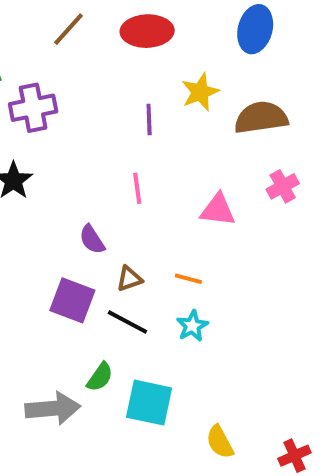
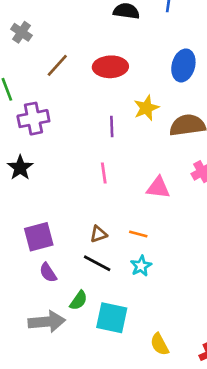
purple semicircle: (92, 239) -> (48, 273), moved
purple square: (72, 300) -> (39, 237), moved, turned -36

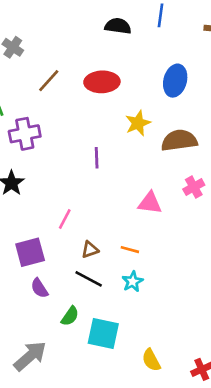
purple line: (112, 127) -> (97, 158), moved
pink line: (104, 173) -> (65, 219), moved, turned 36
gray arrow: (47, 322) -> (30, 356), moved, turned -36

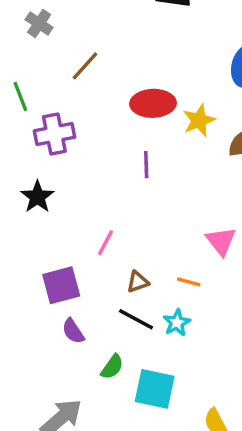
red ellipse: (102, 82) -> (153, 103), moved
pink triangle: (150, 203) -> (221, 241), moved, turned 45
cyan star: (133, 282) -> (177, 323), moved

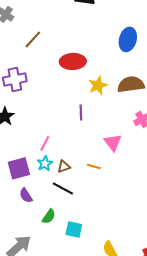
yellow star: (199, 120) -> (98, 85), moved
purple line: (146, 165) -> (81, 112), moved
cyan star: (177, 323) -> (45, 163), moved
cyan square: (155, 389) -> (74, 229), size x0.7

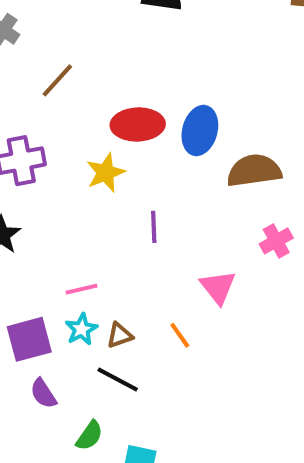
blue ellipse: (128, 39) -> (200, 131), moved
yellow star: (98, 85) -> (106, 173), moved
pink line: (45, 143) -> (81, 289), turned 49
orange line: (94, 166) -> (180, 335), turned 40

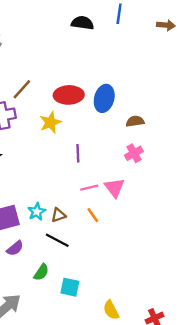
brown line: (57, 80) -> (22, 89), moved
brown semicircle: (254, 171) -> (135, 121), size x0.6
pink cross: (276, 241) -> (134, 153), moved
pink line: (81, 289) -> (89, 188), moved
purple semicircle: (43, 394) -> (15, 248), turned -96

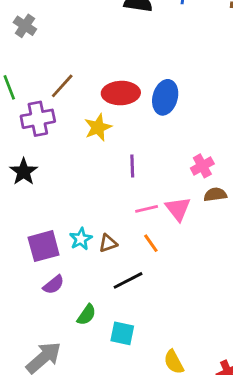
brown semicircle: (135, 121) -> (215, 195), moved
black line: (57, 240) -> (128, 280), moved, turned -55

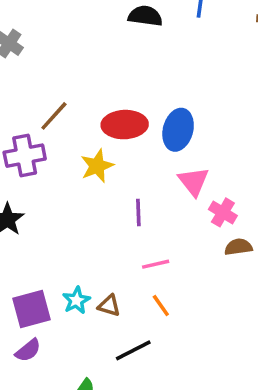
pink cross: (202, 166) -> (223, 212), turned -30
pink triangle: (178, 209) -> (194, 181), moved
brown triangle: (108, 243) -> (109, 306), turned 36
purple semicircle: (54, 285) -> (28, 350), moved

